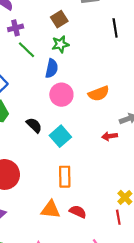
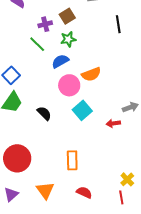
purple cross: (16, 28) -> (45, 24), moved
blue semicircle: (52, 68) -> (60, 61), turned -132
orange semicircle: (99, 94) -> (91, 74), moved
cyan square: (60, 136) -> (82, 110), moved
orange triangle: (51, 209) -> (45, 190), moved, turned 48

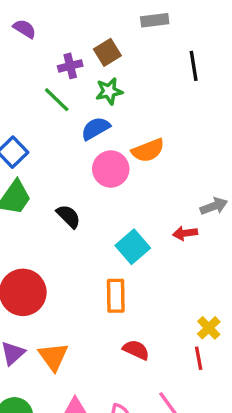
cyan square: (82, 110) -> (133, 247), moved
orange triangle: (45, 190) -> (53, 357), moved

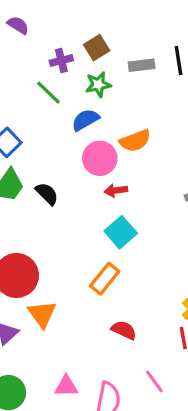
gray rectangle: (155, 20) -> (142, 65), moved
black semicircle: (68, 216) -> (47, 194), moved
red arrow: (185, 233) -> (116, 190), moved
orange rectangle: (116, 296) -> (105, 279), turned 40
orange triangle: (53, 357) -> (42, 314), moved

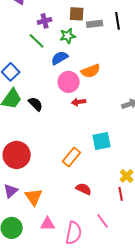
brown square: (97, 48) -> (77, 14), moved, turned 35
cyan square: (121, 232) -> (102, 141), moved, turned 30
orange triangle: (42, 314) -> (34, 197), moved

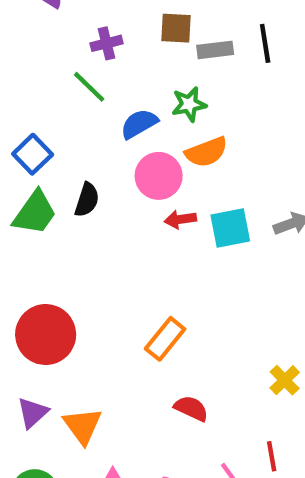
green star: (68, 36) -> (189, 104), moved
black semicircle: (36, 104) -> (87, 200), moved, turned 63
cyan square: (102, 141) -> (230, 228), moved
red line: (121, 194) -> (272, 456), moved

